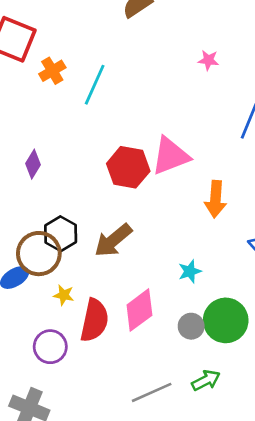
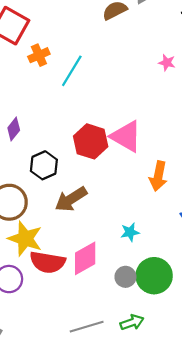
pink triangle: (170, 156) -> (126, 136), turned 44
black hexagon: (61, 234) -> (44, 165), moved
yellow star: (64, 295) -> (25, 239), size x2.0
red semicircle: (94, 320) -> (48, 262), turned 80

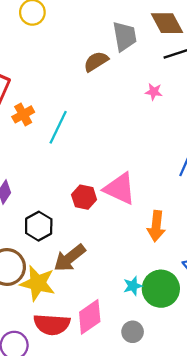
pink star: (167, 63) -> (154, 92), moved
red hexagon: (91, 141) -> (84, 197), size x0.7
yellow star: (25, 239) -> (38, 283), moved
green circle: (154, 276) -> (161, 289), moved

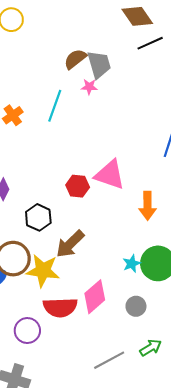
gray trapezoid: (125, 36) -> (99, 64), moved
pink star: (154, 92) -> (89, 87), moved
cyan line: (58, 127) -> (55, 106), moved

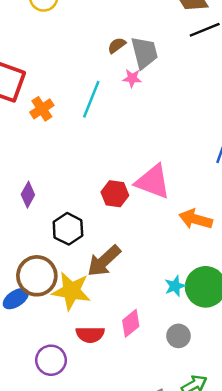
brown semicircle: (75, 59) -> (117, 45), size x0.7
orange arrow: (147, 206) -> (196, 219), turned 104
pink diamond: (95, 297) -> (131, 323), size x0.7
red semicircle: (60, 307) -> (90, 334), size x0.7

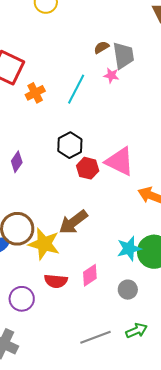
black hexagon: (68, 229) -> (70, 145), moved
cyan star: (175, 286) -> (129, 249), size x1.4

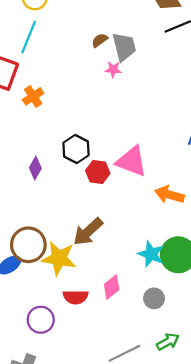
cyan line: (76, 89) -> (29, 37), moved
purple diamond: (17, 162) -> (35, 168), moved
cyan star: (129, 249) -> (151, 254), turned -30

